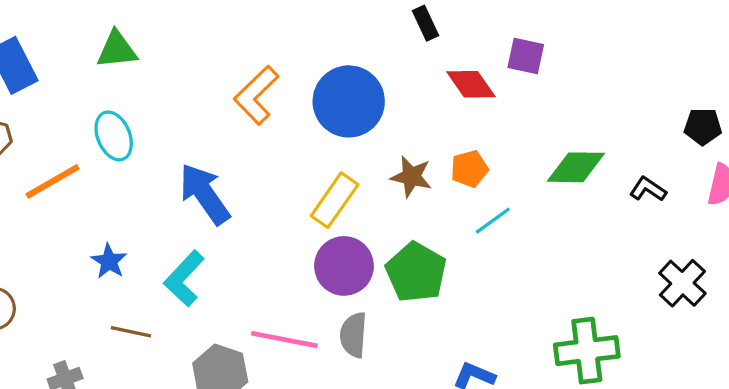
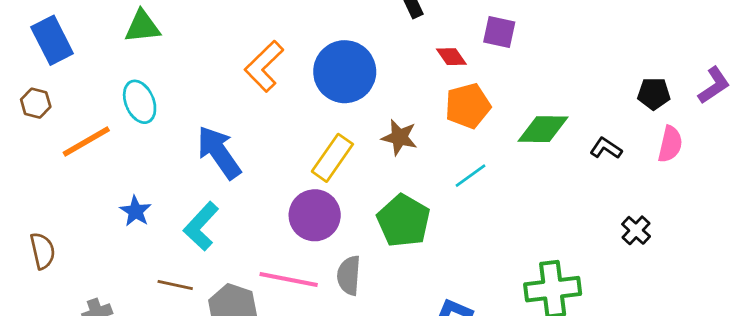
red diamond: (471, 84) -> (451, 57), size x0.7
orange pentagon: (469, 169) -> (468, 106), moved, size x1.4
purple circle: (344, 266) -> (315, 215), moved
black cross: (682, 283) -> (636, 230), size x0.7
brown line: (131, 332) -> (175, 285), moved

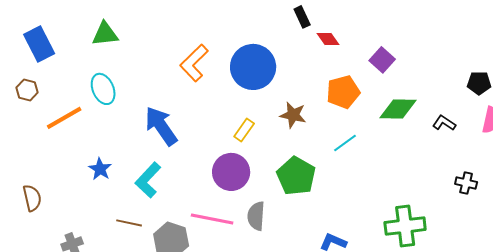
purple square: (499, 32) -> (382, 60), moved, turned 30
red diamond: (451, 57) -> (328, 39), moved
yellow rectangle: (332, 158) -> (244, 130), size x0.7
black cross: (636, 230) -> (466, 183), turned -30

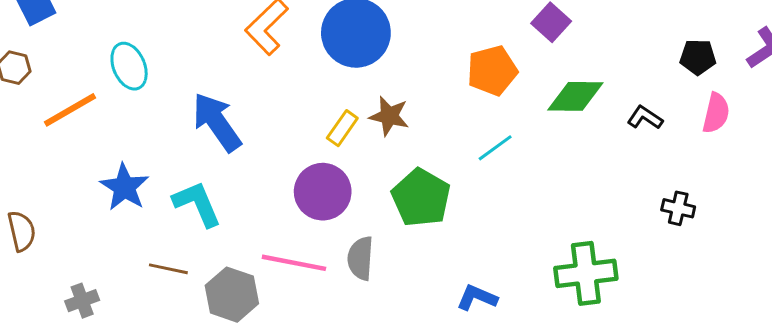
brown star: (293, 115) -> (389, 116), moved
blue star: (100, 169) -> (124, 187), size x1.4
cyan L-shape: (148, 180) -> (197, 204), turned 114

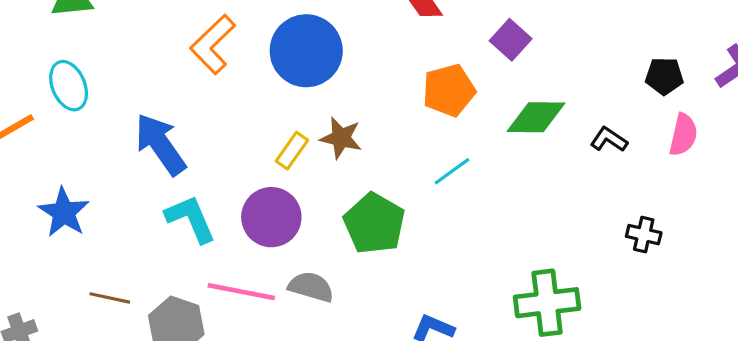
cyan L-shape: (197, 204) -> (191, 219), moved
gray semicircle: (360, 258) -> (311, 287), turned 102

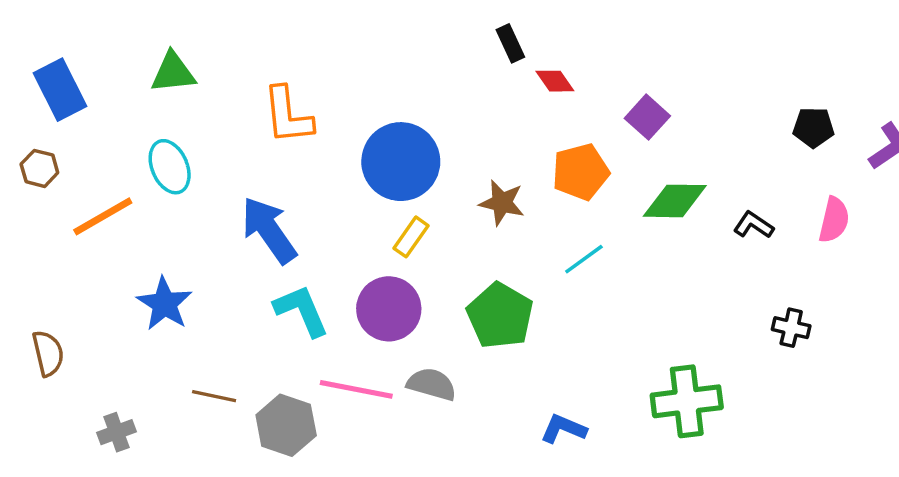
orange L-shape: (213, 44) -> (288, 115), moved, turned -52
blue circle: (306, 51) -> (401, 162), moved
black pentagon: (664, 76) -> (813, 127), moved
brown star: (341, 138) -> (502, 203), moved

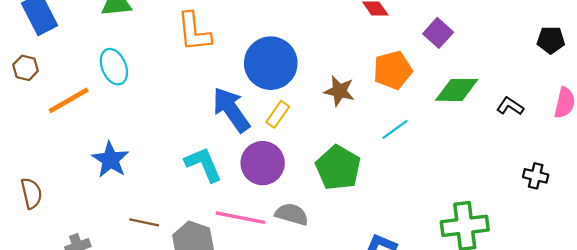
blue arrow: (269, 230) -> (231, 110), moved

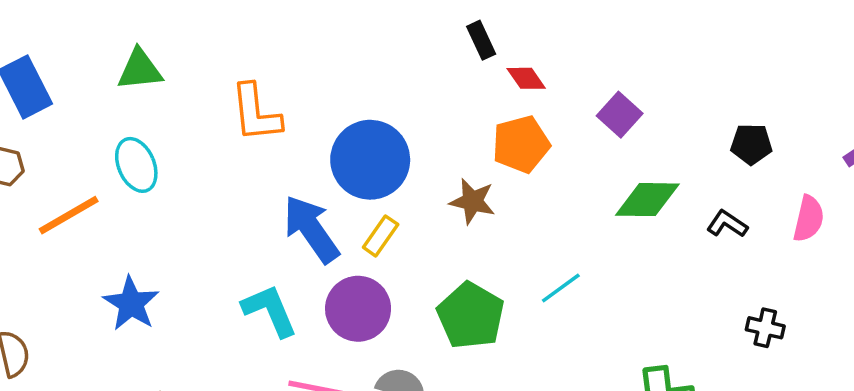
black pentagon: (551, 40) -> (751, 144), moved
orange pentagon: (393, 70) -> (521, 144), moved
cyan line: (395, 129) -> (561, 288), moved

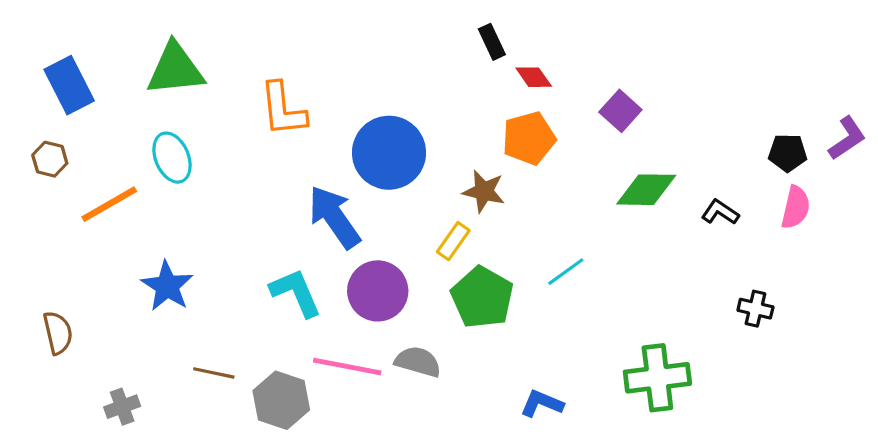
green triangle: (140, 70) -> (175, 69), size x1.4
black pentagon: (751, 144) -> (788, 153), moved
yellow rectangle: (381, 236) -> (453, 241), moved

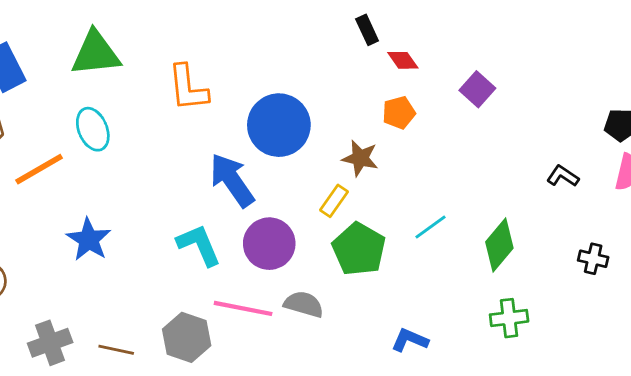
orange pentagon: (529, 138) -> (399, 113), size x0.7
green diamond: (646, 190) -> (499, 245), moved, turned -51
brown line: (214, 373) -> (116, 350), moved
green cross: (657, 378) -> (509, 318), size x0.7
gray cross: (122, 407) -> (50, 343), size x1.4

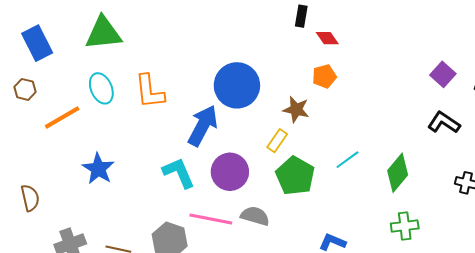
black rectangle: (367, 30) -> (301, 16), turned 35
orange L-shape: (188, 88) -> (150, 91), moved
purple square: (477, 89) -> (443, 74), moved
black L-shape: (563, 176) -> (444, 123), size x1.4
blue arrow: (232, 180) -> (203, 126), turned 63

